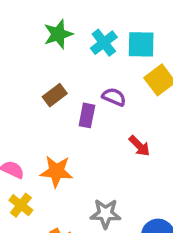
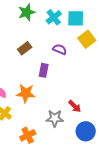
purple rectangle: (87, 115) -> (44, 70), moved
red arrow: (139, 146) -> (75, 106), moved

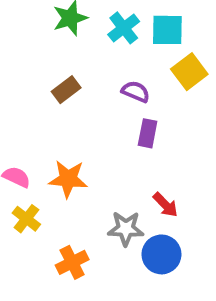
purple rectangle: (44, 70) -> (148, 133), moved
blue circle: (86, 131) -> (161, 254), moved

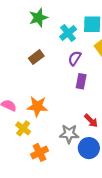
cyan cross: (124, 28) -> (68, 33), moved
purple semicircle: (136, 92) -> (75, 58), turned -80
yellow cross: (26, 219) -> (23, 128), moved

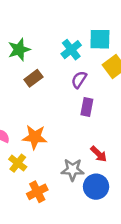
green star: (38, 18) -> (19, 50), moved

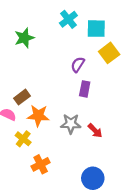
cyan cross: (71, 50) -> (68, 19), moved
brown rectangle: (33, 78) -> (22, 97), moved
gray star: (73, 170) -> (71, 124), moved
blue circle: (96, 187) -> (93, 178), moved

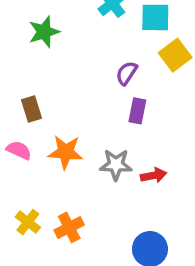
brown rectangle: (22, 97) -> (31, 109), moved, turned -70
red arrow: (95, 131) -> (154, 175), turned -56
yellow cross: (23, 139) -> (28, 222), moved

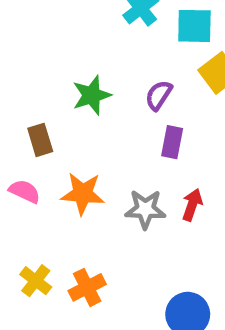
green star: (44, 32) -> (92, 95), moved
red arrow: (154, 175) -> (192, 205), moved, turned -60

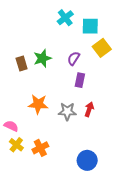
brown rectangle: (40, 140) -> (22, 64), moved
pink semicircle: (25, 191) -> (11, 126), moved

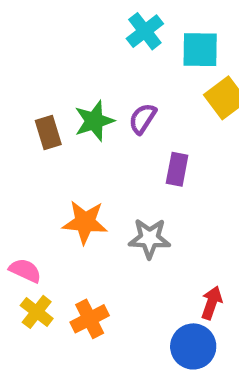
purple semicircle: (74, 58) -> (143, 119), moved
red arrow: (89, 109) -> (212, 303), moved

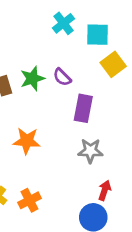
purple semicircle: (143, 119) -> (62, 77), turned -78
purple rectangle: (177, 169) -> (83, 108), size x1.4
gray star: (149, 238) -> (90, 151), moved

